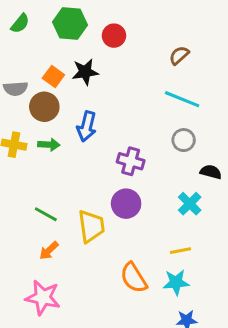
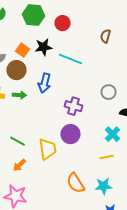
brown semicircle: (179, 55) -> (106, 36), turned -32
cyan line: (182, 99) -> (70, 59), moved
yellow line: (181, 251) -> (106, 157), moved

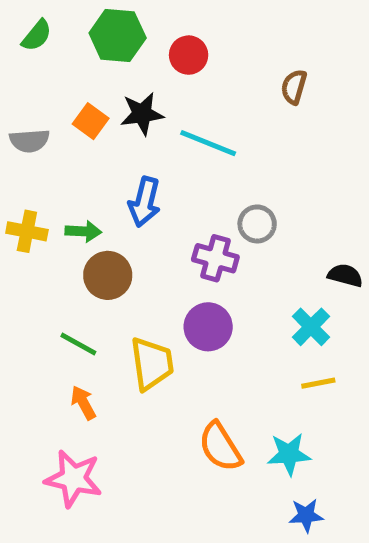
brown circle: (16, 70) -> (108, 275), moved
gray circle: (108, 92) -> (257, 224), moved
yellow line: (106, 157) -> (318, 383), moved
orange arrow: (20, 165) -> (83, 403), turned 104

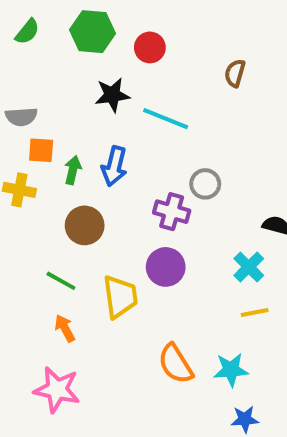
orange square: (91, 121) -> (41, 150), moved, turned -32
green arrow: (83, 231) -> (73, 170), moved, turned -80

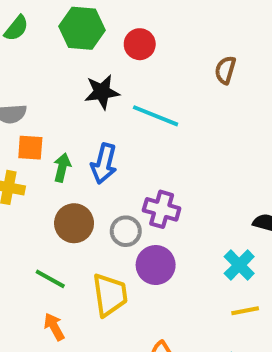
gray circle: (205, 184) -> (126, 231), moved

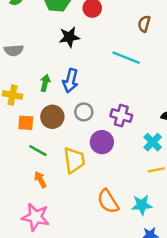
cyan line: (156, 116) -> (126, 58), moved
orange square: (30, 148) -> (26, 123), moved
purple cross: (162, 209) -> (121, 116), moved
gray circle: (126, 231) -> (84, 112), moved

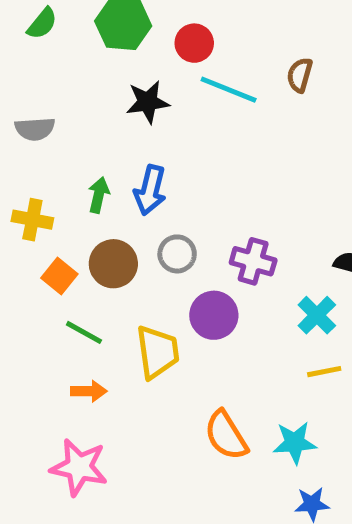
cyan line: (126, 58) -> (229, 90), moved
orange square: (26, 123) -> (59, 276), turned 35
orange arrow: (40, 180) -> (89, 391), turned 119

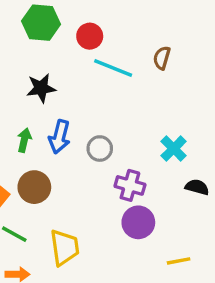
black star: (148, 102) -> (41, 88), moved
gray circle: (177, 254) -> (100, 149), moved
purple circle: (214, 315) -> (138, 222), moved
cyan cross: (317, 315) -> (174, 149), moved

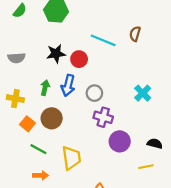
red circle: (90, 36) -> (79, 59), moved
purple cross: (130, 185) -> (103, 117), moved
black semicircle: (197, 187) -> (155, 144), moved

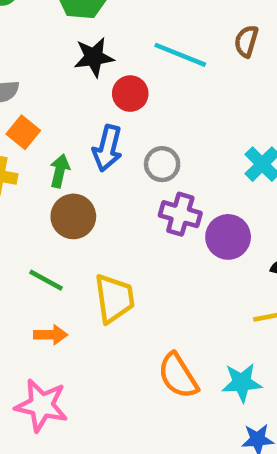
black star: (56, 54) -> (94, 57), moved
green arrow: (45, 88) -> (60, 171), moved
orange square: (27, 124) -> (23, 132), moved
purple circle: (120, 141) -> (228, 237), moved

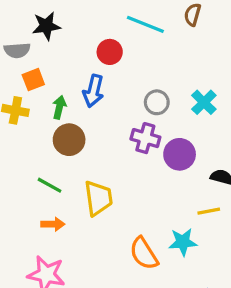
black star: (94, 57) -> (46, 26), moved
orange square: (23, 132) -> (33, 80), turned 30
gray circle: (162, 164) -> (157, 102), moved
cyan star: (242, 383) -> (183, 242), moved

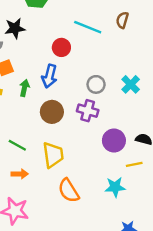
brown circle: (69, 140) -> (52, 112), moved
purple circle: (180, 154) -> (114, 141), moved
orange semicircle: (144, 253) -> (69, 191), moved

